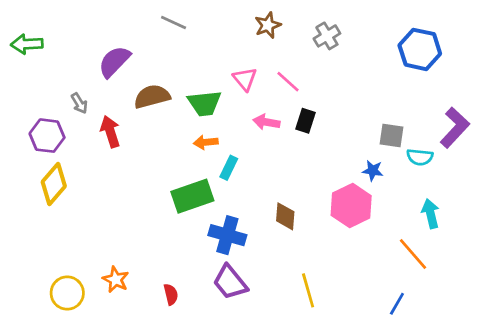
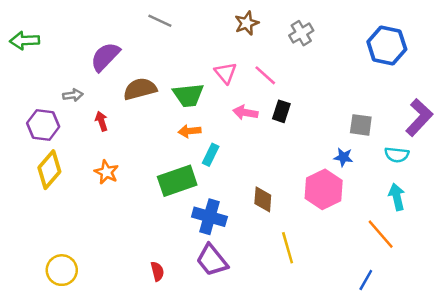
gray arrow: (79, 103) -> (73, 95), turned -66
red arrow: (110, 132) -> (101, 121), size x0.7
cyan semicircle: (420, 157) -> (397, 155), moved
orange star: (116, 280) -> (106, 172), moved
yellow line: (308, 290) -> (288, 248), moved

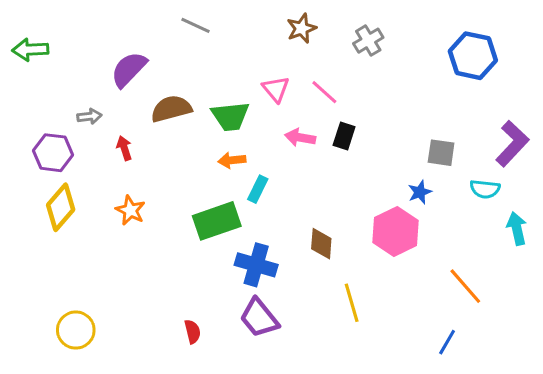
blue star: (343, 157) -> (420, 192), turned -30
cyan arrow: (397, 197) -> (517, 228), moved

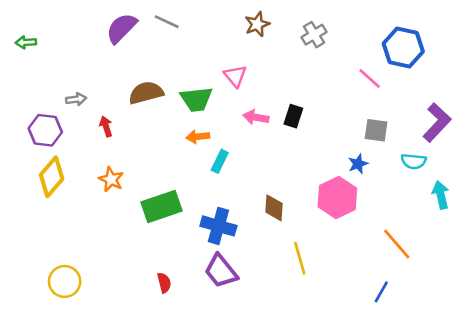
green arrow: (30, 50) -> (26, 42), size x0.7
purple semicircle: (129, 69) -> (121, 28), moved
pink line: (324, 92) -> (370, 79), moved
green rectangle: (217, 221) -> (162, 207), moved

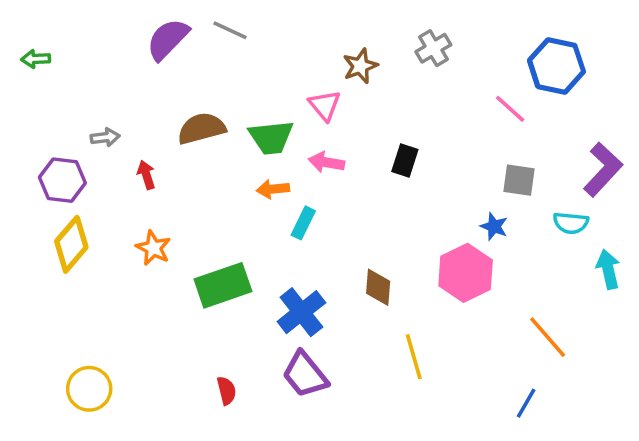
brown star: (257, 24) -> (360, 66), moved
pink arrow: (256, 117) -> (326, 162), moved
blue star: (358, 164) -> (494, 227), turned -30
blue cross: (218, 226) -> (301, 312), turned 36

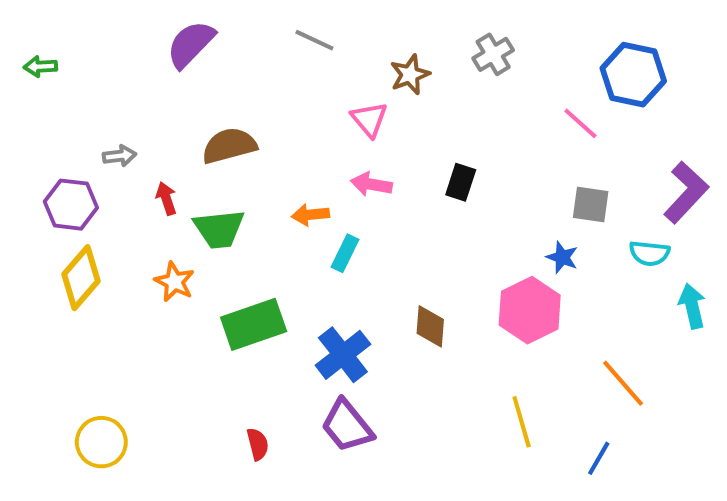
gray line: (230, 30) -> (314, 40), moved
green trapezoid: (271, 137) -> (219, 229), moved
yellow line: (414, 357) -> (522, 422), moved

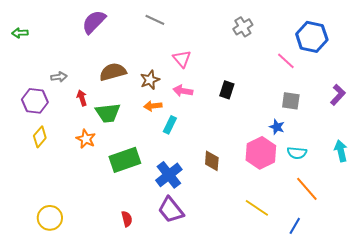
brown star: (410, 75) -> (150, 80), moved
purple L-shape: (686, 192) -> (338, 95), size x0.7
cyan semicircle: (649, 253) -> (297, 153), moved
yellow diamond: (81, 278) -> (40, 137), size x0.7
yellow line: (522, 422) -> (257, 208), turned -40

